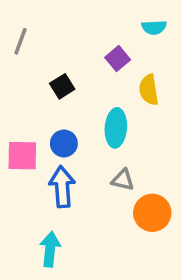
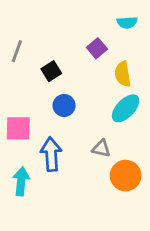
gray line: (21, 41) -> (17, 51), moved
cyan ellipse: (116, 128) -> (126, 108), moved, turned 40
blue circle: (64, 143) -> (64, 105), moved
cyan arrow: (50, 249) -> (21, 181), moved

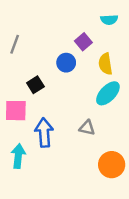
black square: (51, 71) -> (35, 85), moved
blue circle: (64, 105) -> (66, 63), moved
orange circle: (126, 176) -> (112, 165), moved

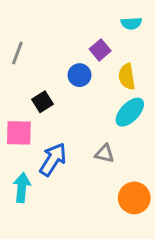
blue arrow: (44, 133) -> (53, 159), turned 36

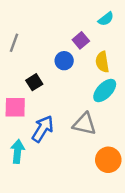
cyan semicircle: (131, 23) -> (106, 19), turned -35
gray triangle: (105, 154) -> (84, 124), size x1.5

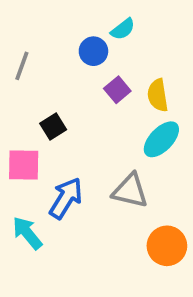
cyan semicircle: (106, 19) -> (123, 29), moved
purple square: (81, 40) -> (117, 90), moved
blue circle: (64, 61) -> (93, 51), moved
cyan arrow: (18, 151) -> (27, 233), turned -45

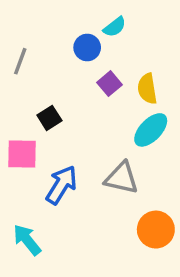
cyan arrow: (27, 233) -> (27, 240), moved

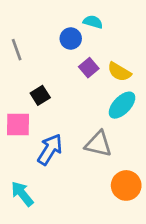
cyan semicircle: (115, 27) -> (93, 22), turned -126
gray line: (20, 61) -> (17, 50), turned -40
yellow semicircle: (147, 89) -> (119, 72), turned -50

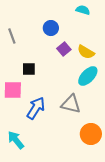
cyan semicircle: (93, 22) -> (83, 10), moved
black square: (40, 95) -> (29, 69), turned 32

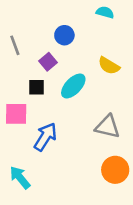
purple square: (64, 49) -> (48, 62), moved
cyan ellipse: (88, 76) -> (73, 86), moved
gray triangle: (71, 104) -> (108, 127), moved

